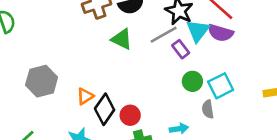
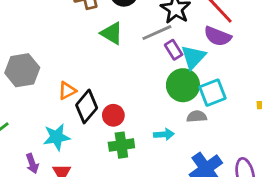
cyan triangle: (198, 31) -> (193, 57), moved
green circle: (192, 81) -> (183, 85), size x1.5
gray semicircle: (208, 109) -> (197, 116), turned 90

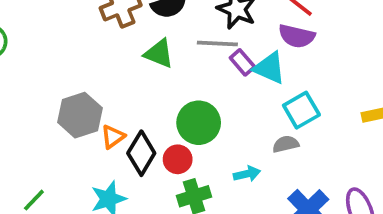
gray line: (157, 33) -> (217, 44), turned 36
cyan triangle: (193, 57) -> (269, 68), turned -40
gray hexagon: (22, 70) -> (80, 115), moved
green circle: (183, 85) -> (199, 123), moved

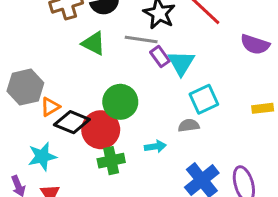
purple semicircle: (297, 36) -> (255, 44), moved
cyan triangle: (269, 68) -> (181, 63), turned 32
black diamond: (141, 153) -> (72, 122), turned 76
red circle: (178, 159) -> (101, 130), size x1.6

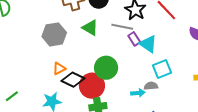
cyan triangle: (181, 63) -> (148, 44), turned -30
gray hexagon: (25, 87) -> (54, 34), moved
cyan arrow: (155, 146) -> (138, 93), moved

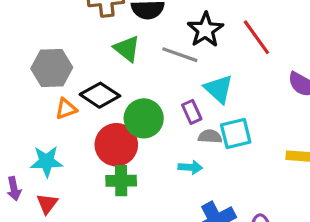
gray hexagon: (54, 34) -> (52, 68), moved
purple rectangle: (134, 39) -> (192, 112), moved
black diamond: (73, 80) -> (100, 95), moved
gray semicircle: (151, 86) -> (210, 136), moved

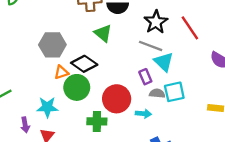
gray line: (180, 55) -> (151, 46), moved
green circle: (144, 118) -> (77, 87), moved
red circle: (116, 145) -> (117, 99), moved

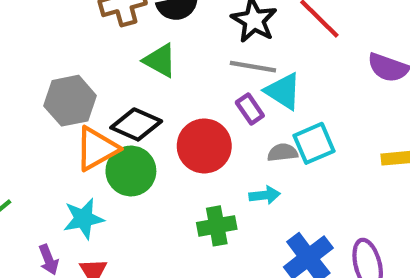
orange triangle: (61, 72) -> (97, 149), size x1.6
purple rectangle: (145, 77) -> (250, 109), moved
red circle: (117, 99) -> (204, 146), moved
green cross: (97, 121) -> (217, 226), moved

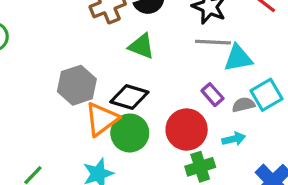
cyan triangle: (283, 91) -> (238, 58), turned -36
purple rectangle: (250, 109) -> (212, 95), moved
red circle: (204, 146) -> (187, 130), moved

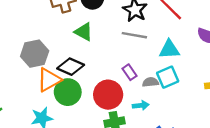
cyan triangle: (238, 58) -> (169, 49), moved

